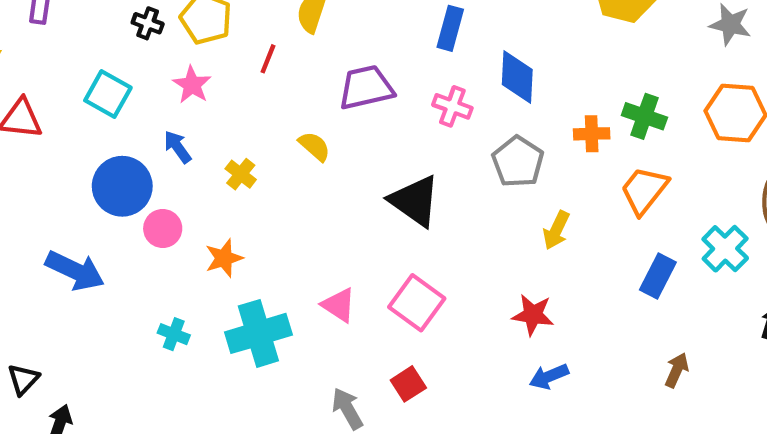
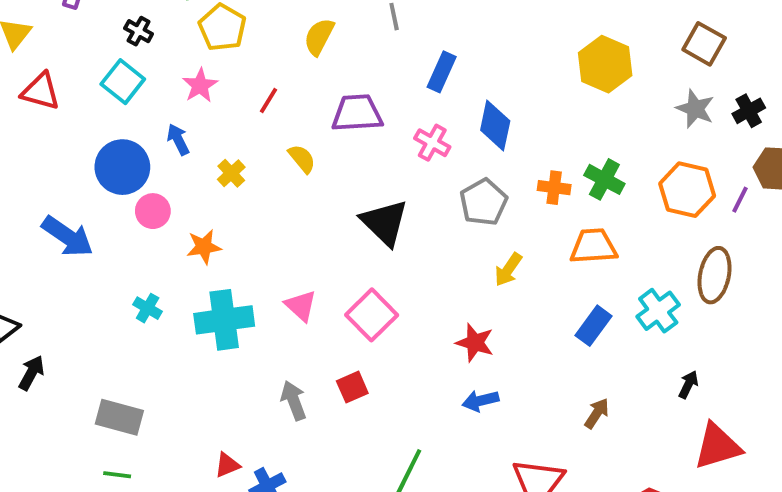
black cross: (148, 23) -> (139, 31), moved
red line: (268, 59) -> (268, 101), moved
orange trapezoid: (644, 190) -> (593, 246), turned 39

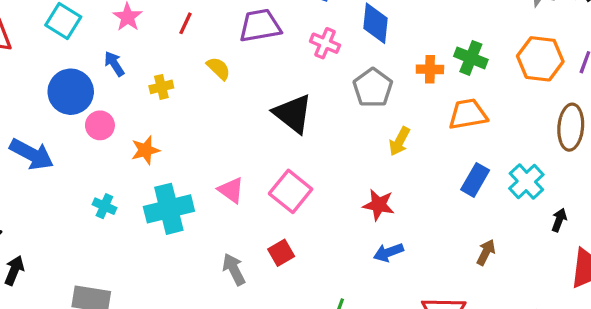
yellow cross: (231, 173) -> (161, 87), turned 35
cyan cross: (658, 311) -> (526, 182), moved

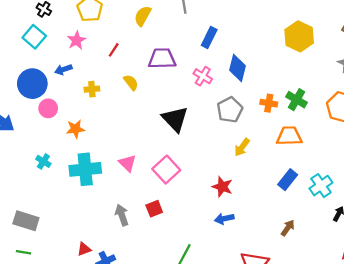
blue arrow: (114, 64) -> (63, 70), turned -84

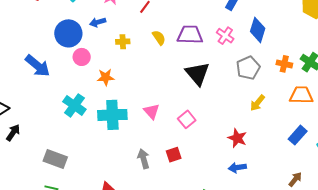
purple trapezoid: (162, 59) -> (190, 35), moved
cyan cross: (43, 161) -> (74, 105), size x1.6
pink square: (166, 170) -> (187, 119), size x0.7

